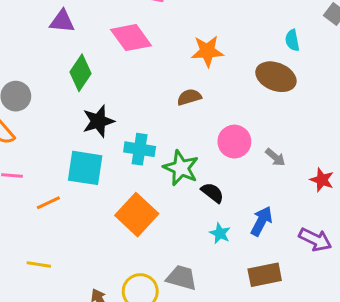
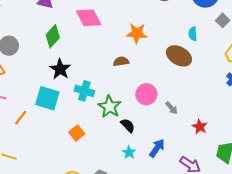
black star: (98, 121) -> (60, 69), turned -30
orange line: (48, 203) -> (21, 118), turned -35
orange square: (137, 215) -> (77, 133), size x0.6

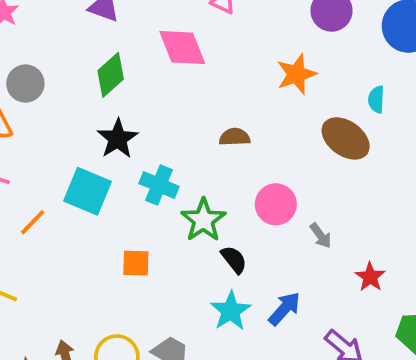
orange star: (137, 33) -> (296, 74), moved, turned -30
orange square: (77, 133) -> (136, 263), turned 35
cyan star: (129, 152) -> (231, 311), size x1.5

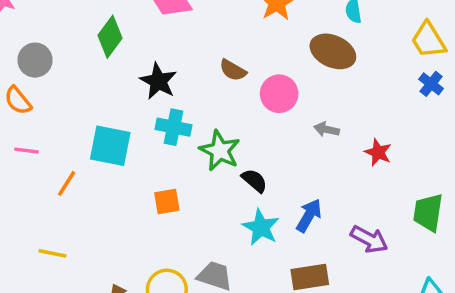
brown semicircle: (235, 137) -> (233, 70), turned -136
black star: (118, 139) -> (158, 81), moved
pink circle: (276, 204) -> (279, 94), moved
gray arrow: (321, 236) -> (327, 129), moved, turned 150
red star: (370, 277) -> (378, 152), moved

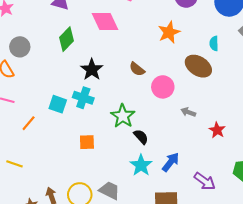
cyan cross: (173, 127) -> (83, 98), moved
cyan square: (110, 146) -> (58, 104), size x0.7

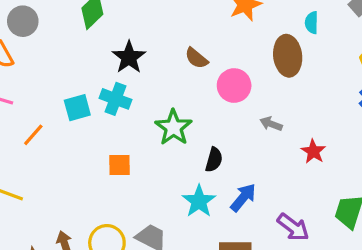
brown ellipse: (198, 66) -> (288, 56), turned 50
cyan square: (58, 104) -> (77, 108), turned -36
black semicircle: (141, 137) -> (214, 160), moved, turned 56

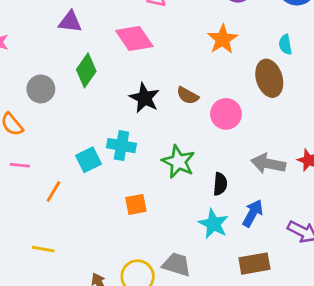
gray circle: (23, 21) -> (41, 89), moved
black star: (129, 57) -> (145, 98), moved
gray arrow: (271, 124) -> (268, 164), moved, size x1.6

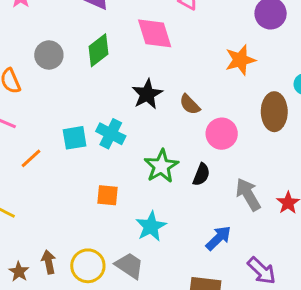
gray arrow: (268, 164) -> (248, 194), turned 32
black semicircle: (220, 184) -> (201, 174), moved
cyan star: (213, 224) -> (151, 226), moved

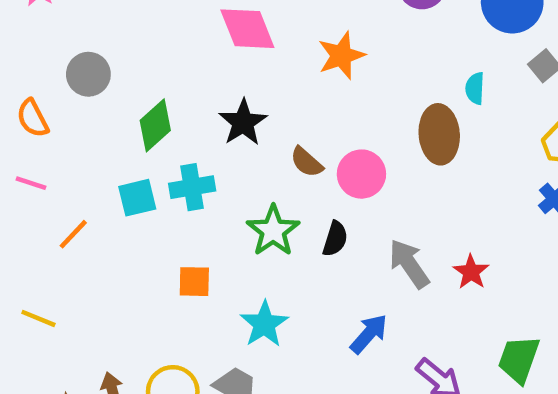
green diamond: (99, 50) -> (155, 125), moved
orange star: (240, 60) -> (341, 56), moved
brown semicircle: (190, 104) -> (307, 162), moved
cyan cross: (111, 134) -> (192, 187), turned -32

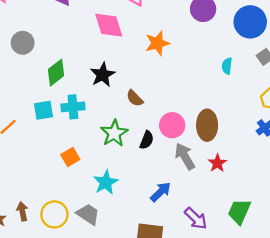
brown ellipse: (439, 134) -> (207, 125), moved
pink circle: (361, 174) -> (172, 125), moved
orange square: (194, 282) -> (70, 157), turned -36

